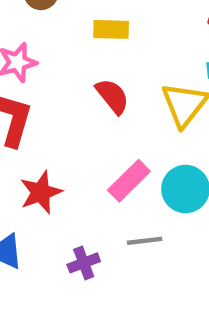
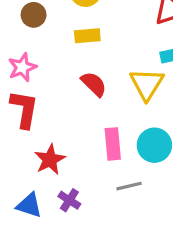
pink rectangle: (129, 181) -> (113, 144), turned -44
purple cross: (84, 263) -> (69, 200), moved, turned -30

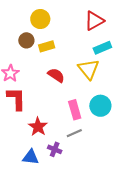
brown circle: (34, 15) -> (26, 40), moved
gray line: (129, 186) -> (74, 133), moved

